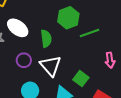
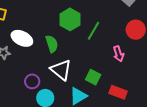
green line: (90, 33) -> (94, 31), turned -30
purple circle: (24, 60) -> (32, 81), moved

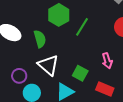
pink arrow: (118, 54) -> (107, 61), moved

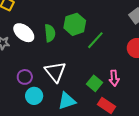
green semicircle: (40, 39) -> (50, 33), moved
green square: (80, 73) -> (94, 83), moved

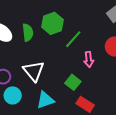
pink arrow: (114, 78) -> (89, 59), moved

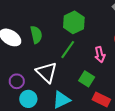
green hexagon: (53, 23) -> (74, 22), moved
green line: (73, 39) -> (68, 50), moved

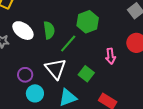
green line: (68, 50) -> (68, 43), moved
green square: (87, 79) -> (86, 74), moved

